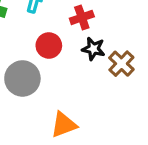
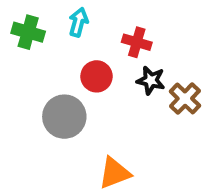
red cross: (82, 17) -> (137, 42), turned 35

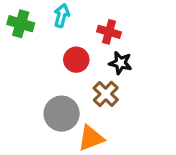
brown cross: (185, 99) -> (106, 94), moved
gray circle: (64, 117) -> (62, 114), moved

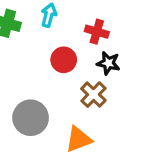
gray circle: (62, 114) -> (31, 118), moved

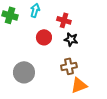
brown cross: (93, 95) -> (69, 66), moved, turned 35
orange triangle: (79, 139) -> (79, 85), moved

